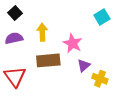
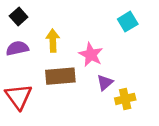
yellow cross: (100, 79) -> (125, 99), turned -35

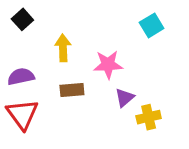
purple semicircle: (17, 48) -> (21, 77), moved
pink star: (91, 55) -> (108, 65), turned -30
brown rectangle: (60, 76) -> (72, 90), size x0.7

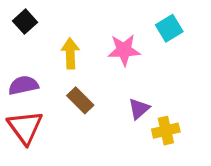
pink star: (108, 65) -> (124, 50), moved
brown rectangle: (72, 90) -> (80, 100), turned 50

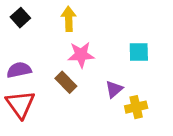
cyan square: (169, 28) -> (139, 52), moved, turned 30
pink star: (124, 50) -> (81, 55), moved
yellow arrow: (70, 53) -> (69, 19), moved

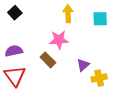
yellow arrow: (69, 19) -> (68, 14), moved
cyan square: (139, 52) -> (100, 19), moved

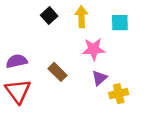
black square: (15, 13) -> (49, 16), moved
pink star: (59, 40) -> (94, 49), moved

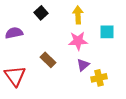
yellow arrow: (82, 17) -> (78, 15), moved
cyan square: (120, 23) -> (107, 32), moved
purple semicircle: (17, 61) -> (14, 33), moved

